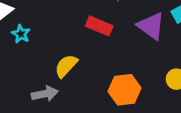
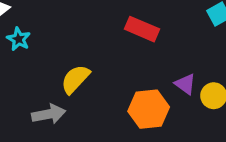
red rectangle: (99, 26) -> (142, 29), moved
purple triangle: (151, 26) -> (185, 84), moved, size x0.6

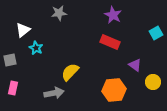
purple triangle: (185, 84) -> (135, 65), moved

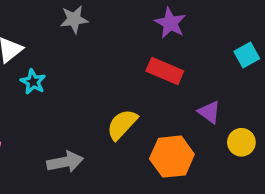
yellow semicircle: (70, 72) -> (122, 124), moved

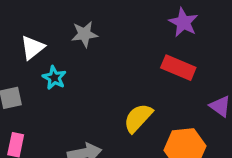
gray star: (74, 19) -> (84, 34), moved

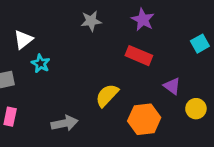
gray star: (84, 34) -> (91, 21), moved

